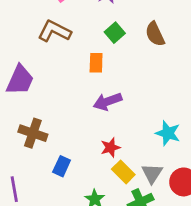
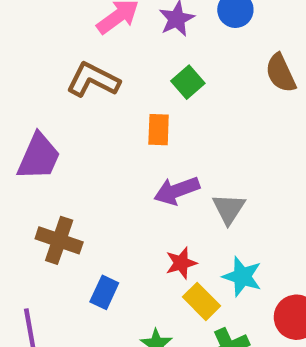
brown semicircle: (155, 34) -> (281, 73), moved
cyan star: (168, 133) -> (242, 277), moved
gray triangle: (152, 173) -> (229, 209), moved

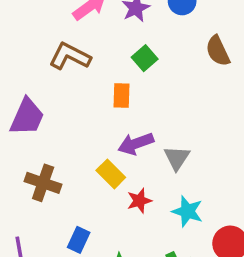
blue rectangle: (104, 292) -> (79, 240), moved
yellow rectangle: (202, 301) -> (111, 174), moved

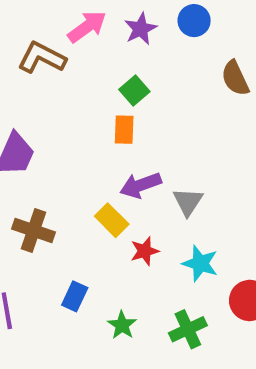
brown L-shape: (70, 56) -> (42, 58), moved
green square: (145, 58) -> (134, 91), moved

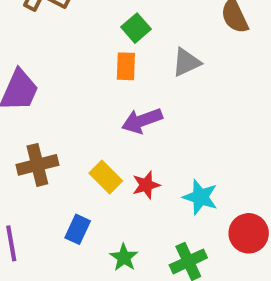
gray triangle: (188, 202) -> (186, 62), moved, turned 32
yellow rectangle: (112, 220) -> (106, 177), moved
brown cross: (34, 230) -> (37, 165), turned -33

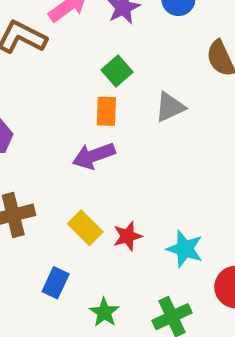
purple arrow: (142, 121) -> (94, 156), moved

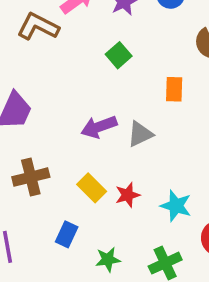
gray triangle: (170, 107) -> (140, 134), moved
orange rectangle: (106, 111) -> (174, 89), moved
green star: (104, 312) -> (108, 259), turned 30

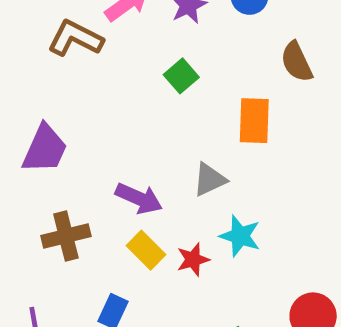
orange rectangle: (174, 89) -> (254, 121), size x1.4
purple arrow: (99, 127) -> (139, 198), moved, turned -136
cyan star: (176, 206) -> (240, 236), moved

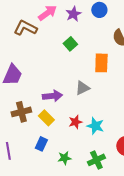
purple arrow: (139, 198) -> (52, 96), turned -30
cyan star: (240, 236) -> (95, 126), moved
yellow rectangle: (146, 250) -> (46, 118), moved

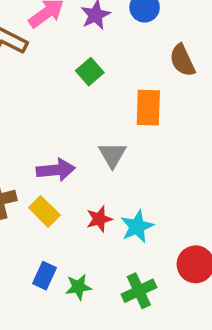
gray triangle: (82, 88) -> (112, 155), turned -35
cyan star: (95, 126) -> (137, 227), turned 30
blue rectangle: (41, 144) -> (44, 276), moved

